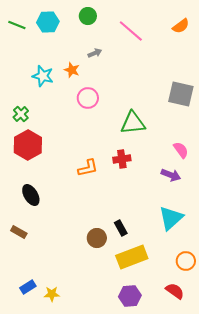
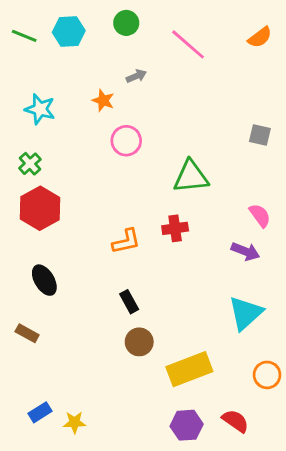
cyan star: (43, 76) -> (40, 109), moved
gray square: (181, 94) -> (260, 135), size x0.6
black rectangle: (121, 228) -> (129, 302), moved
red semicircle: (175, 291) -> (235, 421), moved

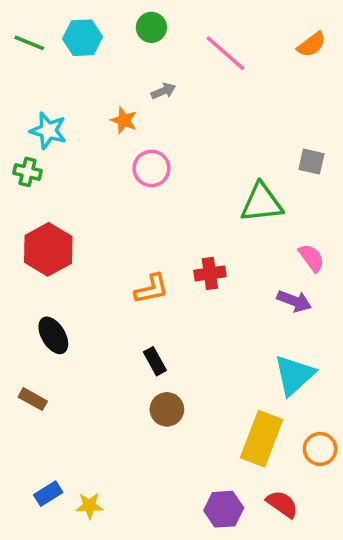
green cross: (30, 164) -> (28, 172), moved, turned -35
green triangle: (191, 177) -> (262, 203), moved
yellow rectangle: (189, 369) -> (262, 439), moved, turned -48

